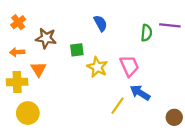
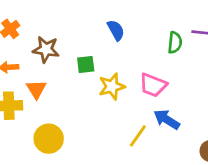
pink trapezoid: (129, 66) -> (153, 85), turned 135
yellow star: (97, 67) -> (112, 86), turned 30
yellow circle: (28, 113) -> (49, 139), moved

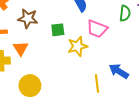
pink trapezoid: (153, 85) -> (97, 29), moved
yellow line: (138, 136) -> (97, 84), turned -42

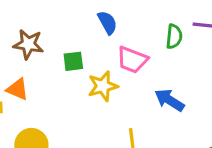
orange triangle: (21, 48) -> (17, 89), turned -35
blue arrow: (119, 71) -> (169, 100), moved

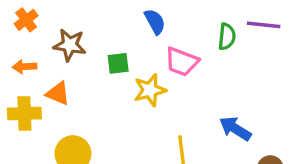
blue arrow: (169, 100) -> (235, 129), moved

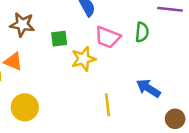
green semicircle: (227, 37) -> (142, 32), moved

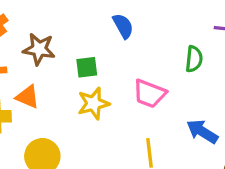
pink trapezoid: (108, 37) -> (149, 94), moved
yellow star: (83, 59) -> (93, 103), moved

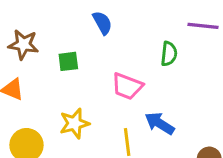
yellow star: (93, 103) -> (74, 123), moved
blue arrow: (202, 131) -> (160, 123), moved

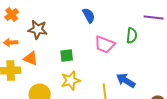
green square: (68, 61) -> (67, 56), moved
pink trapezoid: (127, 86) -> (105, 44), moved

